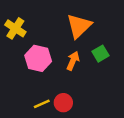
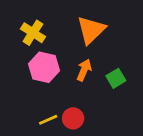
yellow cross: (15, 28) -> (33, 33), moved
green square: (100, 54) -> (116, 78), moved

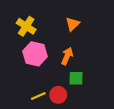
orange triangle: (91, 30) -> (73, 24), size x0.6
green square: (116, 78) -> (76, 78), moved, turned 32

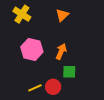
orange triangle: (73, 24) -> (62, 15), moved
yellow cross: (26, 26) -> (22, 14), moved

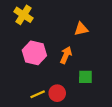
orange triangle: (62, 15) -> (81, 29), moved, turned 32
green square: (69, 72) -> (85, 77), moved

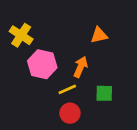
yellow cross: (23, 15) -> (21, 35), moved
yellow line: (38, 94) -> (67, 89), moved

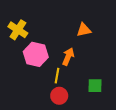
yellow line: (67, 89) -> (57, 76), turned -56
green square: (104, 93) -> (95, 86), moved

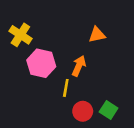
green square: (95, 86) -> (109, 110), moved, turned 32
red circle: (59, 96) -> (83, 111), moved

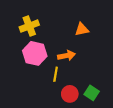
yellow cross: (20, 35) -> (29, 26), moved, turned 36
orange arrow: (79, 66) -> (66, 56), turned 56

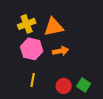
orange triangle: (82, 29) -> (54, 27), moved, size x1.5
yellow line: (56, 74) -> (33, 80), moved

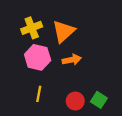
orange triangle: (54, 27) -> (63, 31), turned -30

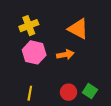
orange triangle: (63, 31) -> (78, 29), moved, turned -50
yellow line: (39, 94) -> (30, 93), moved

